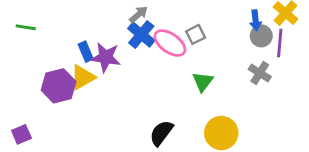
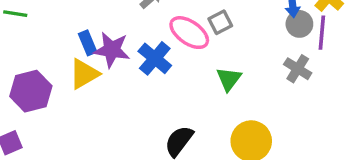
blue cross: (141, 34) -> (155, 58), moved
purple hexagon: (59, 86) -> (31, 91), moved

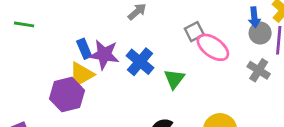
pink ellipse: (189, 33) -> (213, 47), moved
green triangle: (229, 79) -> (174, 79), moved
purple hexagon: (31, 91) -> (67, 95), moved

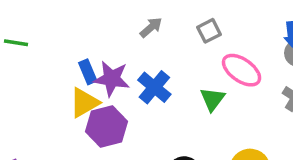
gray square: (194, 32) -> (209, 31), moved
green triangle: (174, 79) -> (212, 99), moved
purple hexagon: (67, 95) -> (107, 127), moved

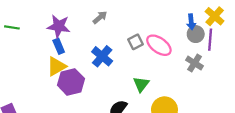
gray square: (209, 31) -> (136, 42), moved
purple star: (112, 79) -> (59, 26), moved
green triangle: (212, 99) -> (141, 84), moved

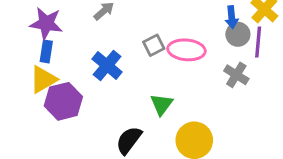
pink ellipse: (159, 45) -> (186, 50), turned -30
blue rectangle: (59, 46) -> (46, 51), turned 32

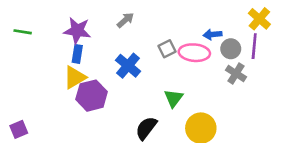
blue arrow: (232, 17) -> (213, 34), moved, turned 90
gray circle: (238, 34) -> (231, 49), moved

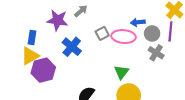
gray arrow: (125, 20) -> (81, 11), moved
purple star: (77, 31) -> (57, 20), moved
green triangle: (174, 98) -> (122, 72), moved

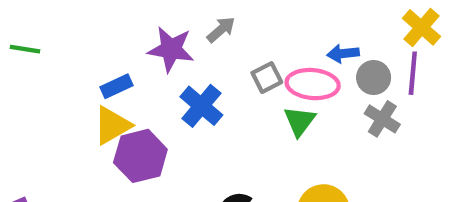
blue rectangle: (32, 38) -> (116, 86), turned 56
green triangle: (122, 72) -> (300, 121), moved

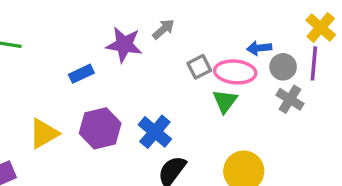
blue cross: (201, 106) -> (155, 132), moved
yellow triangle: (112, 125) -> (44, 134), moved

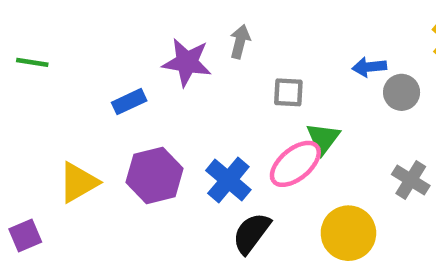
gray arrow: (163, 29) -> (240, 42), turned -35
gray square: (199, 67) -> (288, 92), turned 30
pink ellipse: (235, 72) -> (295, 164), moved, turned -45
gray cross: (290, 99) -> (411, 180), moved

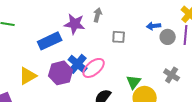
blue rectangle: (129, 102) -> (50, 41), size x1.6
green triangle: (323, 138) -> (134, 82), moved
pink ellipse: (295, 164) -> (94, 68), moved
blue cross: (228, 180) -> (78, 64), moved

